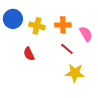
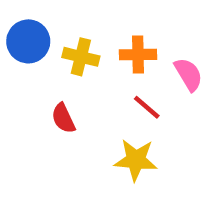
yellow star: (75, 73) -> (136, 160), moved

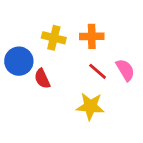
blue circle: (28, 41) -> (19, 61), moved
pink semicircle: (188, 74) -> (125, 70), moved

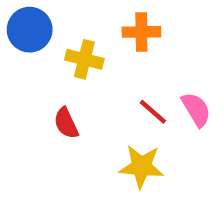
orange cross: (92, 36) -> (141, 32), moved
blue circle: (19, 61) -> (30, 30), moved

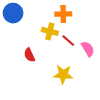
yellow cross: (84, 59) -> (50, 31), moved
red line: (153, 112) -> (68, 41), moved

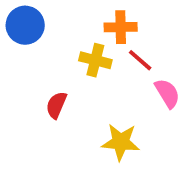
red line: (68, 41) -> (140, 60), moved
red semicircle: (29, 55) -> (56, 105), turned 48

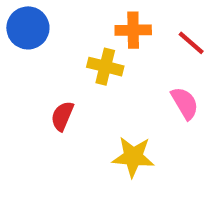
red line: (140, 60) -> (191, 43), moved

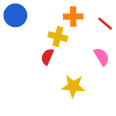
red semicircle: (62, 116) -> (47, 57), moved

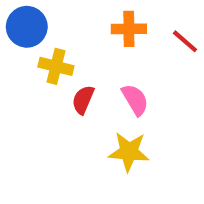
yellow cross: (58, 37) -> (56, 66), moved
pink semicircle: (102, 57) -> (135, 100), moved

